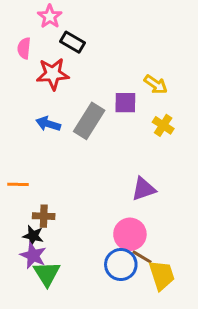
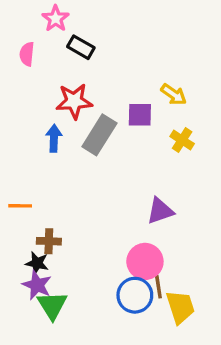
red star: (53, 74) -> (74, 101), moved
blue arrow: (48, 124) -> (54, 138), turned 75
brown line: (142, 257) -> (158, 287), turned 50

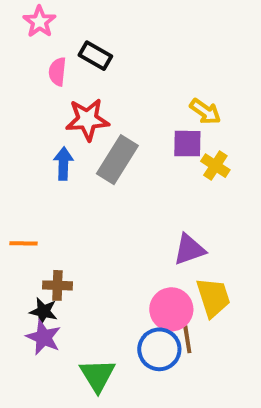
pink star: (56, 19) -> (39, 22), moved
pink semicircle: (27, 54) -> (57, 72), moved
purple square: (140, 115) -> (187, 144), moved
green triangle: (52, 305) -> (97, 375), moved
yellow trapezoid: (180, 307) -> (213, 297), moved

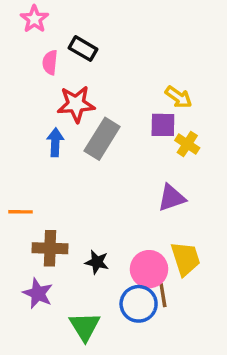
purple triangle: (189, 249) -> (172, 198), moved
brown cross: (57, 285) -> (50, 248), size x1.4
black star: (43, 311) -> (97, 262), moved

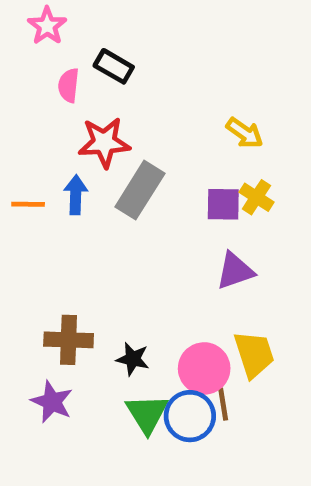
purple square: (163, 125) -> (223, 204), moved
orange line: (20, 212) -> (28, 204), moved
green triangle: (85, 326) -> (147, 414), moved

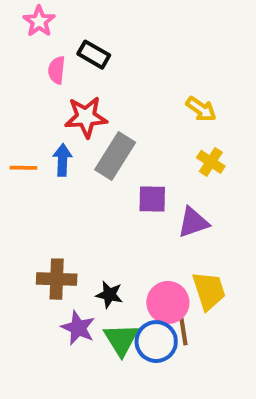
purple square: (223, 204) -> (152, 199), moved
purple star: (52, 402) -> (78, 328), moved

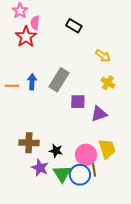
black rectangle: (94, 55) -> (74, 26), moved
pink semicircle: (57, 70) -> (35, 23), moved
red star: (86, 117) -> (26, 37), moved, turned -30

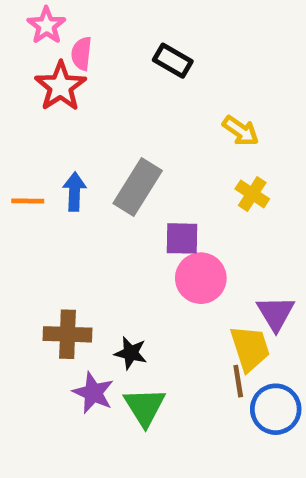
purple triangle: (99, 114) -> (276, 313), moved, turned -42
pink circle: (86, 155) -> (201, 278), moved
brown line: (94, 170) -> (238, 381), moved
blue circle: (80, 175) -> (276, 409), moved

